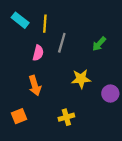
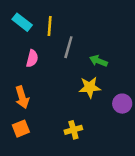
green arrow: (99, 44) -> (98, 61), moved, turned 70
pink semicircle: (38, 53) -> (32, 58), moved
orange arrow: (35, 86) -> (22, 97), moved

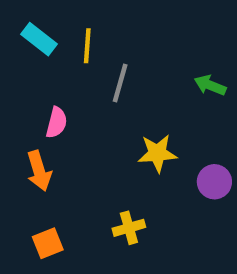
pink semicircle: (32, 58) -> (57, 123), moved
green arrow: (98, 61) -> (210, 85), moved
orange square: (21, 129) -> (48, 243), moved

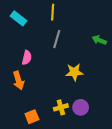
yellow line: (87, 46) -> (53, 12), moved
purple circle: (214, 182) -> (81, 107), moved
orange square: (48, 243) -> (32, 117), moved

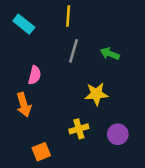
green arrow: (99, 40) -> (110, 54), moved
yellow cross: (61, 107) -> (79, 129), moved
purple circle: (81, 107) -> (118, 134), moved

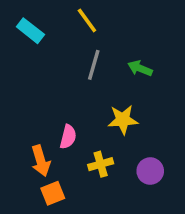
yellow line: (68, 16) -> (87, 20), turned -40
pink semicircle: (35, 75) -> (68, 137), moved
orange arrow: (24, 105) -> (41, 161), moved

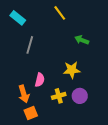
yellow line: (87, 20) -> (60, 13), moved
gray line: (94, 65) -> (30, 45), moved
purple circle: (150, 171) -> (80, 96), moved

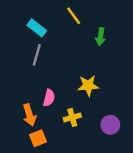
cyan rectangle: (18, 18) -> (37, 28), moved
green arrow: (82, 40) -> (100, 37), moved, turned -104
purple circle: (80, 96) -> (110, 125), moved

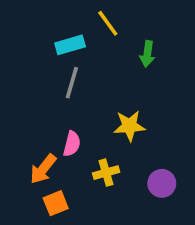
cyan rectangle: (37, 28) -> (70, 45), moved, turned -54
gray line: (37, 55) -> (72, 83), moved
orange arrow: (29, 115) -> (43, 169), turned 55

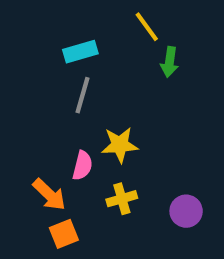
yellow line: (108, 23) -> (147, 27), moved
yellow star: (129, 126) -> (120, 145), moved
orange arrow: (43, 169) -> (49, 195), turned -84

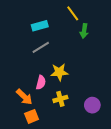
gray line: (82, 95) -> (41, 47), turned 42

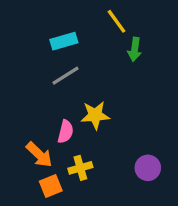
yellow cross: (60, 99) -> (80, 168), moved

